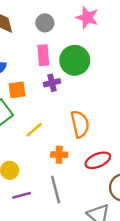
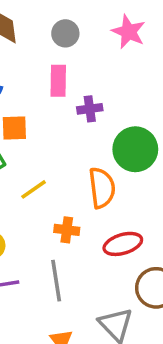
green circle: (75, 60) -> (135, 149), moved
purple cross: (52, 83) -> (90, 109), moved

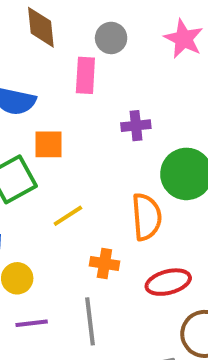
pink rectangle: (58, 81) -> (85, 75), moved

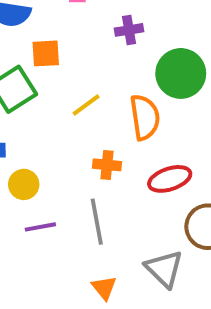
yellow line: (68, 216) -> (86, 105), moved

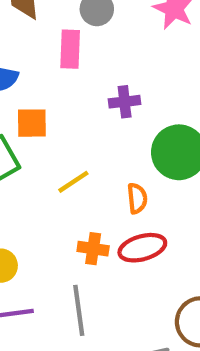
orange semicircle: (145, 117) -> (137, 198), size x0.6
red ellipse: (170, 179) -> (142, 248), moved

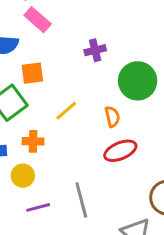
pink rectangle: (70, 49) -> (38, 20), moved, turned -44
orange cross: (93, 249) -> (33, 141), moved

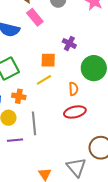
purple cross: (95, 50) -> (69, 43), turned 32
orange square: (32, 73) -> (48, 60), moved
gray line: (81, 200) -> (34, 123), moved

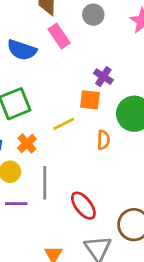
orange square: (48, 60) -> (90, 100), moved
orange cross: (19, 96) -> (27, 143), turned 32
red ellipse: (75, 112) -> (83, 206), moved, turned 60

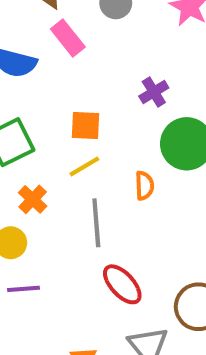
purple cross: (103, 77) -> (154, 92), moved, turned 30
orange square: (90, 100) -> (86, 126), moved
gray line: (45, 183) -> (96, 223), moved

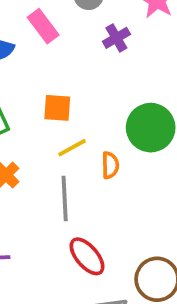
purple cross: (154, 92) -> (116, 38), moved
yellow line: (84, 166) -> (72, 148), moved

